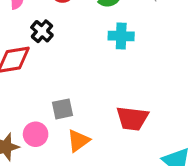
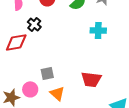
cyan cross: (121, 36) -> (98, 30), moved
orange triangle: (78, 141) -> (57, 93), turned -42

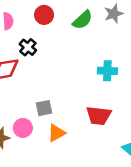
cyan cross: (98, 30) -> (107, 71), moved
orange triangle: (57, 93) -> (56, 133), turned 49

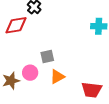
red trapezoid: (99, 116) -> (92, 90), moved

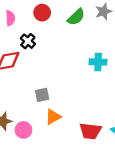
pink circle: (30, 73) -> (23, 130), moved

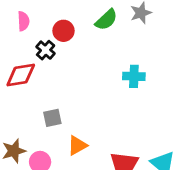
red circle: (42, 13) -> (63, 31), moved
gray square: (42, 95) -> (52, 118), moved

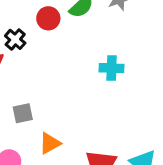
red circle: (63, 31) -> (48, 18), moved

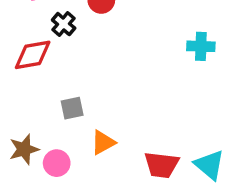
cyan cross: (112, 68) -> (201, 46), moved

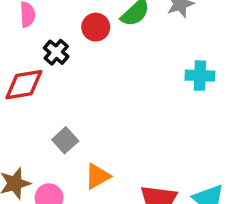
gray square: (72, 108) -> (65, 140), turned -30

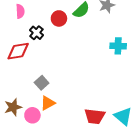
orange triangle: (98, 176) -> (48, 103), moved

